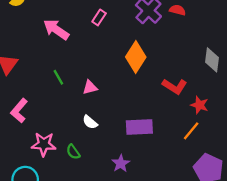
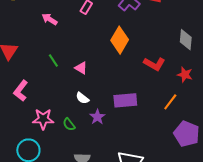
pink arrow: (56, 29) -> (50, 19), size x0.7
pink triangle: (90, 87) -> (81, 68), turned 48
red star: (200, 105) -> (185, 75), moved
purple star: (121, 163) -> (97, 117), moved

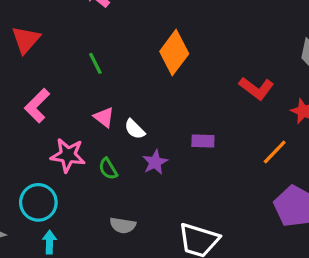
orange diamond: (120, 40) -> (174, 53), moved
pink triangle: (81, 68) -> (104, 117), moved
purple rectangle: (125, 100) -> (203, 141), size x0.6

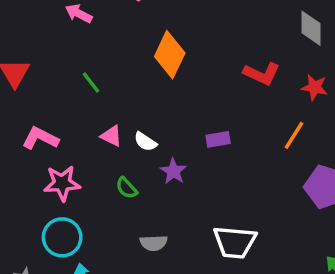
pink L-shape: (37, 106) -> (40, 138), turned 84
pink star: (68, 155) -> (62, 183), moved

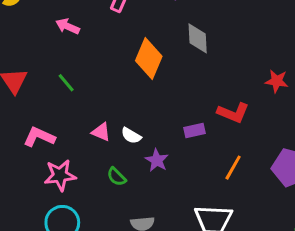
gray diamond: (311, 28) -> (198, 38), moved
red L-shape: (262, 74) -> (233, 113), moved
green line: (91, 82) -> (66, 83), moved
orange line: (294, 135) -> (233, 168), moved

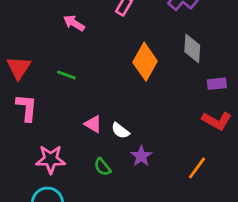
green line: (66, 83) -> (66, 75), turned -36
purple rectangle: (195, 131) -> (217, 84), moved
pink L-shape: (39, 137) -> (27, 108), moved, turned 64
orange line: (233, 168) -> (197, 168), moved

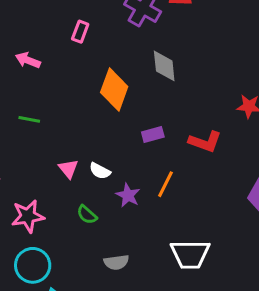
purple rectangle: (217, 84) -> (153, 134), moved
pink triangle: (93, 124) -> (68, 169), turned 30
orange line: (197, 168) -> (165, 184), moved

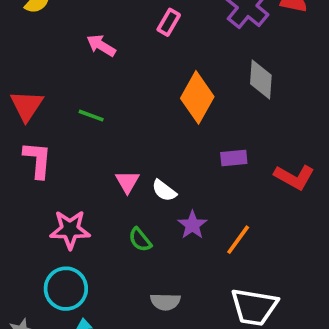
orange line: (165, 184) -> (238, 240), moved

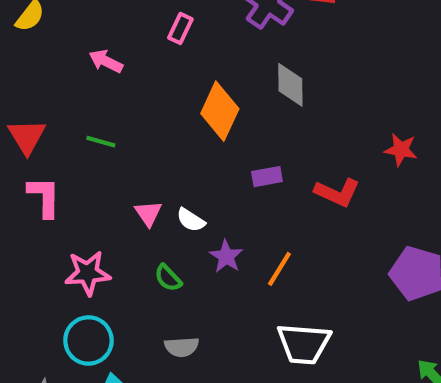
gray semicircle: (165, 302) -> (182, 347), moved

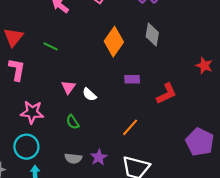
red star: (401, 150) -> (204, 66), moved
red L-shape: (337, 192) -> (166, 94), turned -60
purple star: (226, 256) -> (99, 157), moved

